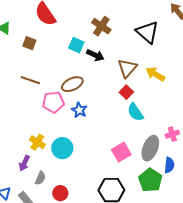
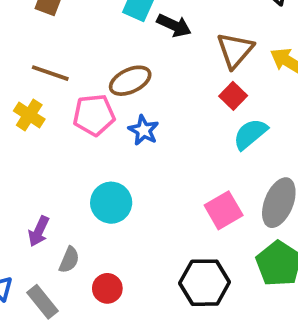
cyan semicircle: (135, 112) -> (250, 134), turned 84
yellow cross: (37, 142) -> (29, 115), moved

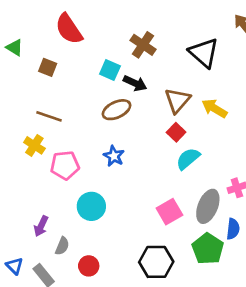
brown ellipse: (130, 81) -> (117, 110), moved
pink pentagon: (94, 115) -> (65, 165), moved

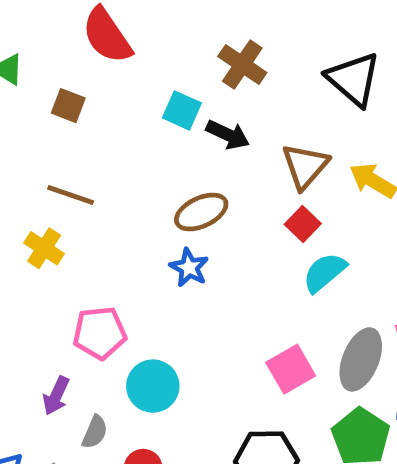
brown ellipse: (117, 110) -> (201, 212), moved
pink pentagon: (65, 165) -> (100, 333), moved
cyan circle: (91, 206) -> (153, 386), moved

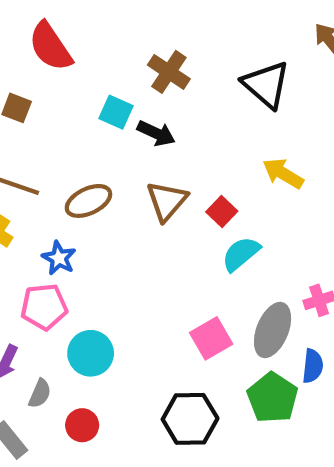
brown triangle: (305, 166) -> (167, 201), moved
brown ellipse: (201, 212) -> (88, 201), moved
blue star: (189, 268) -> (59, 258), moved

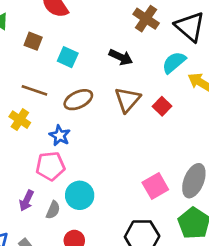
brown cross: (169, 72) -> (146, 19), moved
cyan square: (116, 112) -> (68, 57), moved
cyan semicircle: (241, 254) -> (174, 62), moved
gray semicircle: (40, 393) -> (53, 210), moved

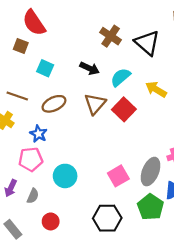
brown square: (33, 41) -> (21, 46), moved
cyan semicircle: (174, 62) -> (121, 77), moved
red square: (162, 106) -> (124, 109), size x1.5
cyan circle: (80, 195) -> (65, 176), moved

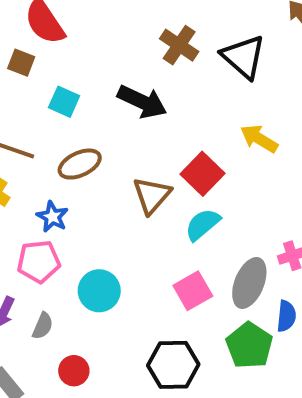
black arrow: (89, 68) -> (142, 102), size x1.4
cyan semicircle: (121, 77) -> (203, 224), moved
brown triangle: (95, 104) -> (152, 195), moved

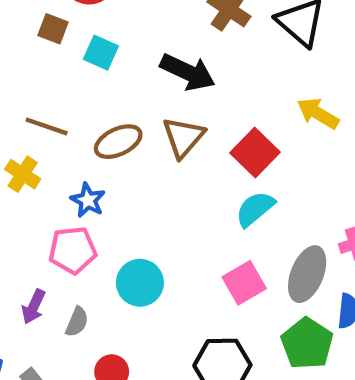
cyan square: (64, 102) -> (101, 53), moved
brown triangle: (152, 195) -> (183, 137), moved

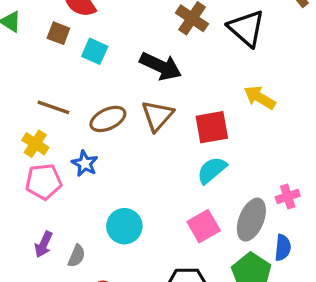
red square: (255, 152) -> (212, 127), turned 36
pink pentagon: (73, 250) -> (44, 182), moved

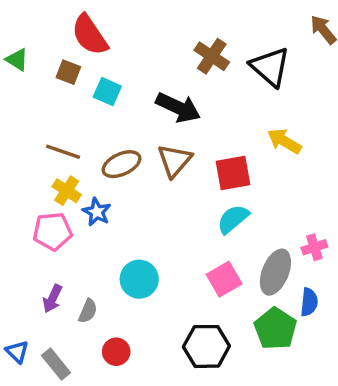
yellow cross: (35, 144) -> (67, 191), moved

